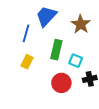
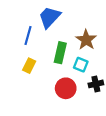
brown star: (81, 24) -> (86, 40), moved

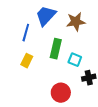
brown star: (86, 40) -> (76, 22), moved, turned 30
red circle: (66, 88) -> (61, 93), moved

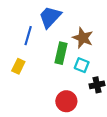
brown star: (76, 22) -> (83, 38), moved, turned 30
yellow rectangle: (27, 61) -> (18, 66), moved

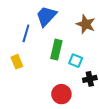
brown star: (83, 38) -> (86, 24), moved
yellow rectangle: (18, 66) -> (17, 62), turned -48

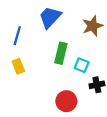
brown star: (86, 24) -> (93, 26), turned 30
blue line: (26, 33) -> (17, 36), moved

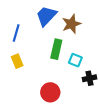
brown star: (93, 26) -> (71, 24), moved
red circle: (66, 101) -> (50, 92), moved

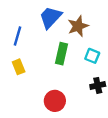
cyan square: (75, 60) -> (92, 56), moved

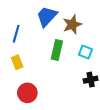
red circle: (55, 101) -> (27, 93), moved

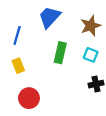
brown star: (72, 24) -> (91, 26), moved

